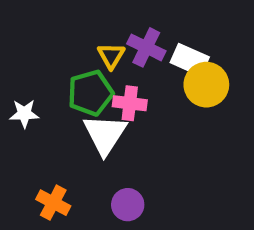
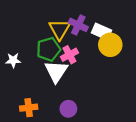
yellow triangle: (111, 56) -> (60, 29), size x1.5
pink cross: (130, 103) -> (69, 55), turned -35
orange cross: (53, 203) -> (29, 108), turned -35

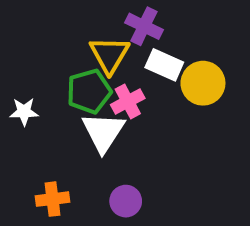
purple cross: (78, 25) -> (144, 26), moved
white rectangle: (101, 32) -> (164, 65), moved

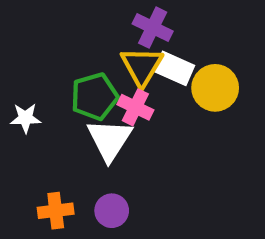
yellow triangle: (109, 55) -> (142, 66), moved
pink cross: (128, 101) -> (135, 107), turned -36
purple circle: (126, 201) -> (112, 211), moved

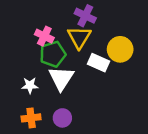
white rectangle: (174, 68) -> (98, 63), moved
pink cross: (135, 107) -> (44, 36), moved
white star: (25, 118) -> (30, 85), moved

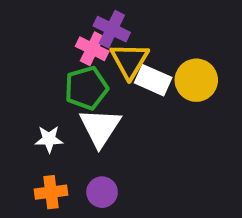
purple cross: (85, 16) -> (112, 29), moved
pink cross: (44, 36) -> (92, 49), moved
white rectangle: (98, 63) -> (153, 80), moved

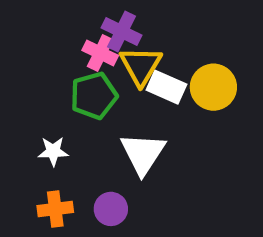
white triangle: (100, 127) -> (143, 153), moved

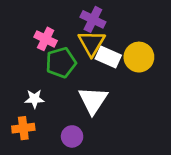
purple cross: (122, 32) -> (93, 19), moved
pink cross: (100, 53) -> (46, 39), moved
orange cross: (55, 209) -> (23, 128), moved

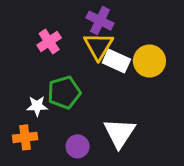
pink cross: (46, 39) -> (49, 42), turned 30
green pentagon: (61, 63) -> (64, 92), moved
white triangle: (93, 100) -> (119, 133), moved

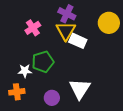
yellow circle: (149, 61) -> (109, 23), moved

